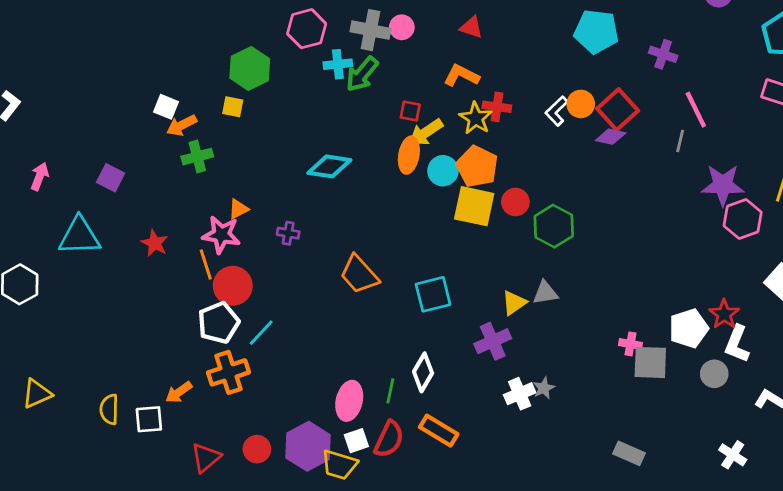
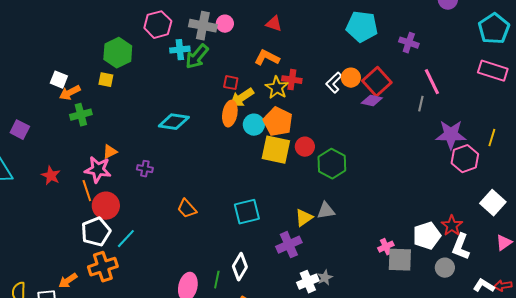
orange trapezoid: (359, 274) -> (187, 209), moved, size x0.7
pink cross: (630, 344) -> (386, 247), turned -35

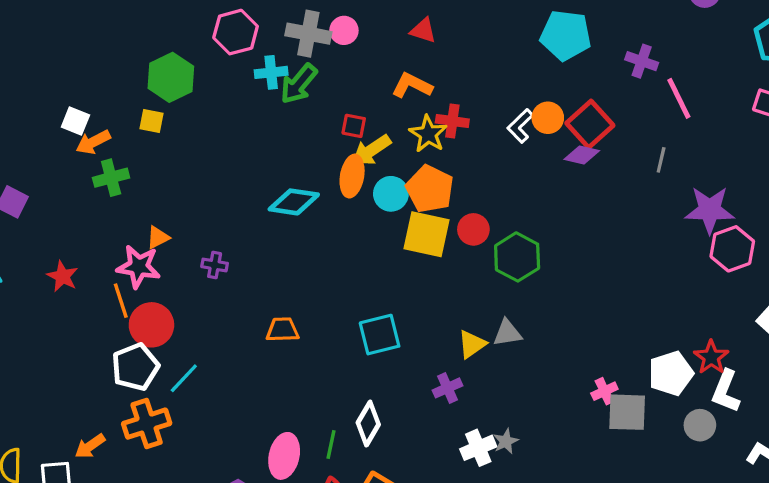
pink line: (432, 82) -> (679, 98), moved
cyan diamond: (174, 122) -> (294, 202), moved
orange trapezoid: (187, 209) -> (282, 330), turned 130
purple cross: (289, 245) -> (448, 388), size x0.7

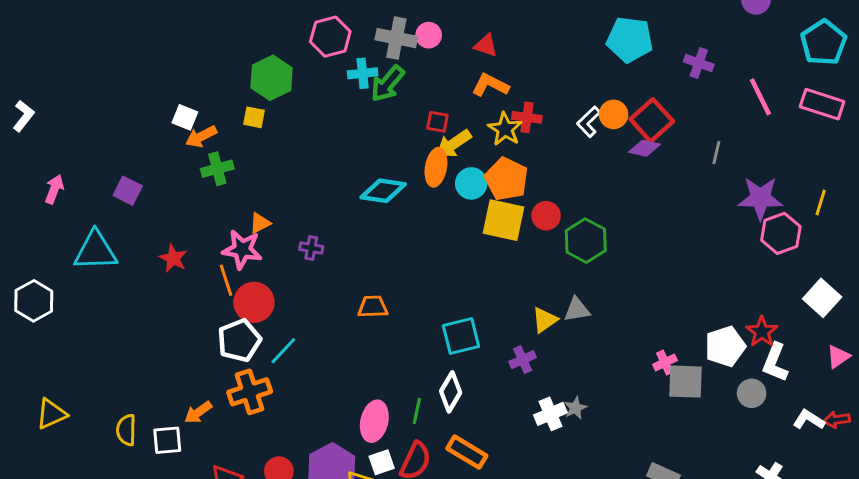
red triangle: (423, 30) -> (486, 45), moved
pink line: (679, 98) -> (760, 97), moved
cyan square: (380, 335) -> (461, 336), moved

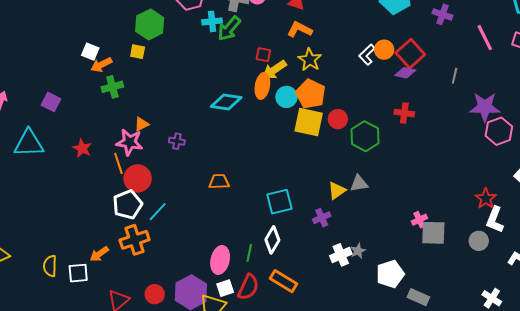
red cross: (527, 117) -> (404, 113), moved
white pentagon: (725, 346) -> (390, 274), moved

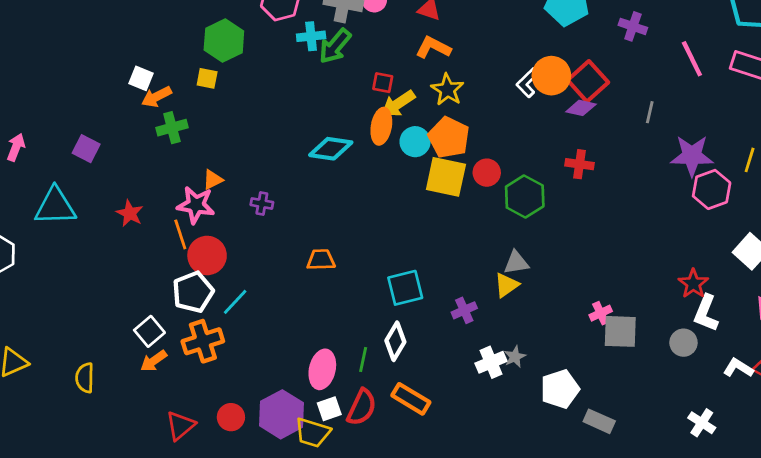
orange circle: (384, 50) -> (551, 76), size x1.4
yellow triangle: (337, 191) -> (506, 285), moved
white square: (78, 273) -> (149, 331), moved, turned -35

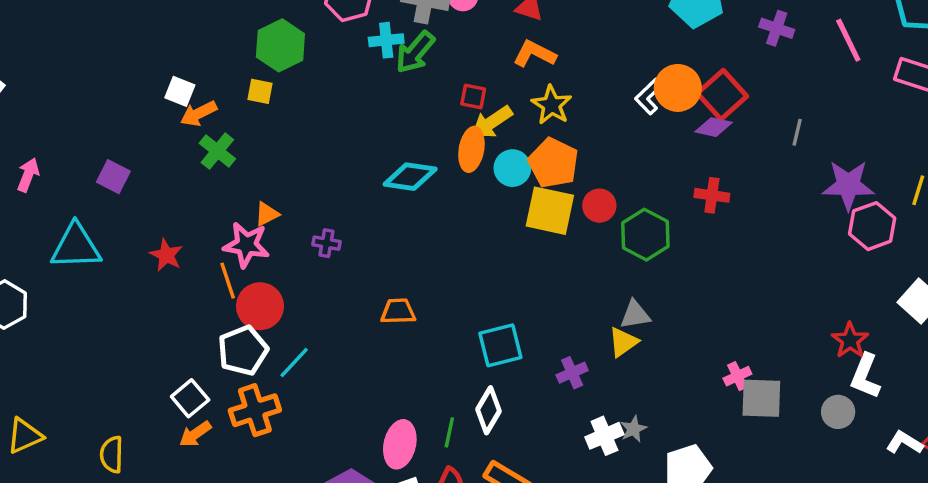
pink line: (692, 59) -> (848, 40), moved
green cross: (172, 128) -> (217, 151), turned -36

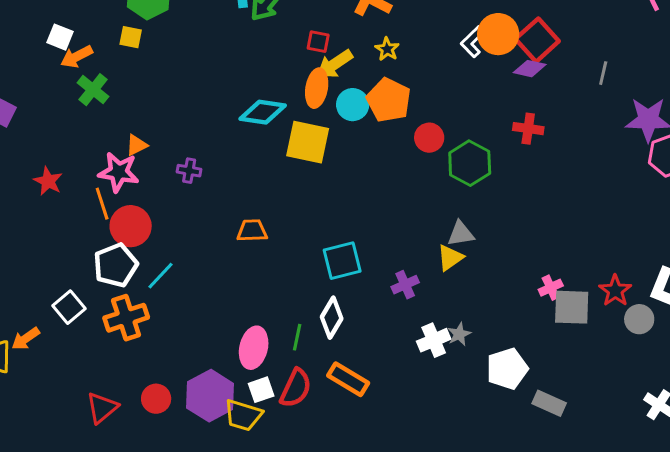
yellow star: (552, 105) -> (387, 49), size x0.7
yellow square: (550, 211) -> (308, 142), moved
red star: (850, 340) -> (615, 291), moved
orange arrow: (195, 434) -> (26, 339), moved

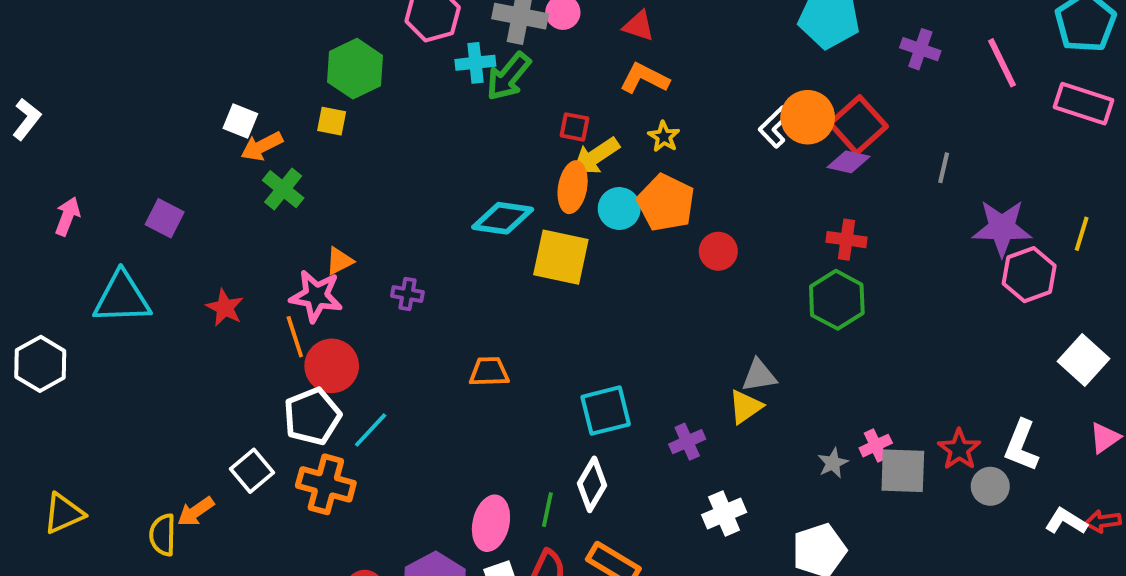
green hexagon: (470, 163) -> (837, 300), moved
orange cross: (126, 318) -> (326, 484), turned 33
gray star: (459, 334) -> (833, 463), moved

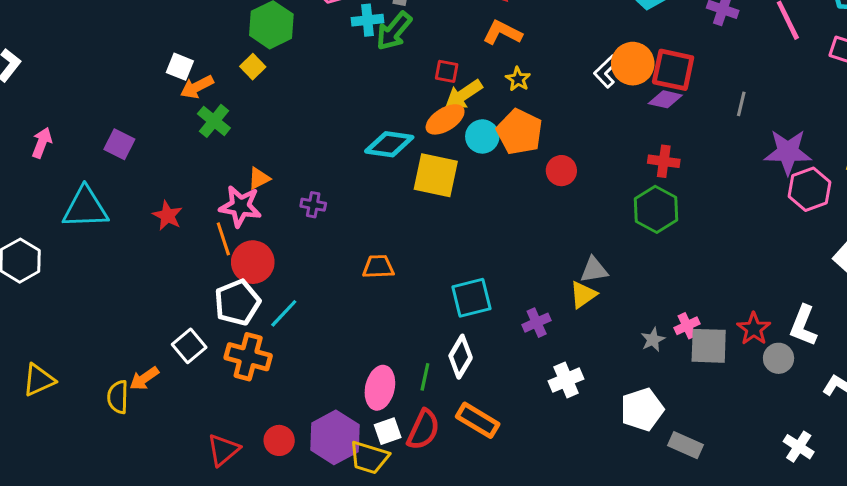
yellow square: (332, 121) -> (253, 67), turned 35
red square: (858, 125) -> (673, 70), turned -36
orange ellipse: (573, 187) -> (445, 119), turned 48

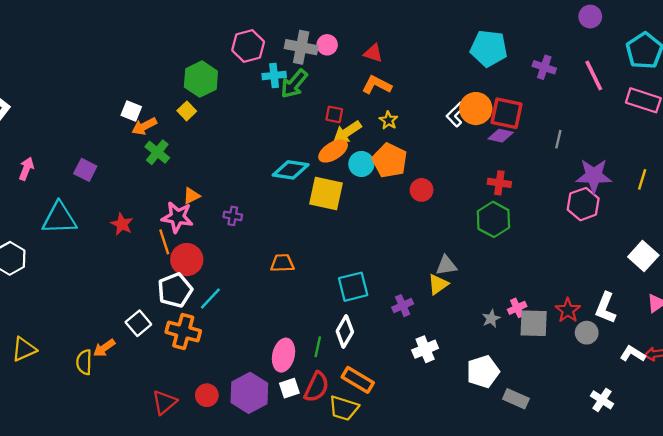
pink hexagon: (810, 189) -> (583, 204), moved
yellow trapezoid: (369, 458) -> (344, 408), moved

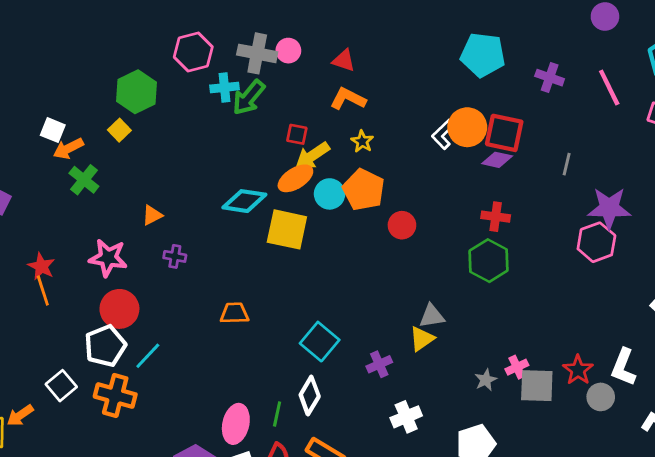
orange triangle: (191, 196) -> (152, 215), moved
orange line: (164, 242) -> (43, 290), moved
cyan square: (353, 287) -> (320, 342), turned -36

